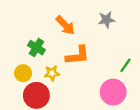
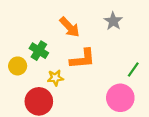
gray star: (106, 20) -> (113, 21), turned -30
yellow circle: (23, 73) -> (18, 66), moved

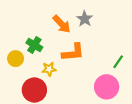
gray star: (113, 21) -> (85, 19), moved

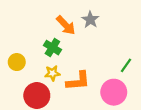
green cross: (34, 45) -> (52, 48), moved
orange L-shape: (73, 52) -> (78, 81), moved

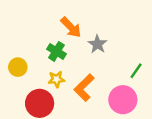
gray star: (90, 20) -> (97, 44), moved
orange L-shape: (78, 81) -> (84, 88), turned 140

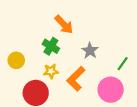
gray star: (97, 44) -> (90, 51), moved

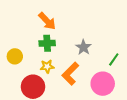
orange arrow: (64, 25) -> (47, 21), moved
green cross: (51, 46) -> (47, 43), turned -35

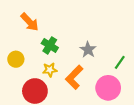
orange arrow: (47, 21) -> (30, 22), moved
green cross: (47, 43) -> (50, 45), turned 35

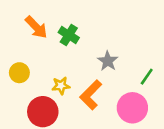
green cross: (50, 45) -> (69, 35), moved

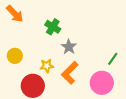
orange arrow: (36, 27) -> (15, 14), moved
gray star: (108, 61) -> (69, 47), moved

